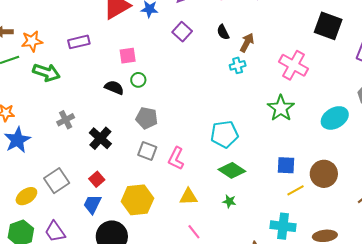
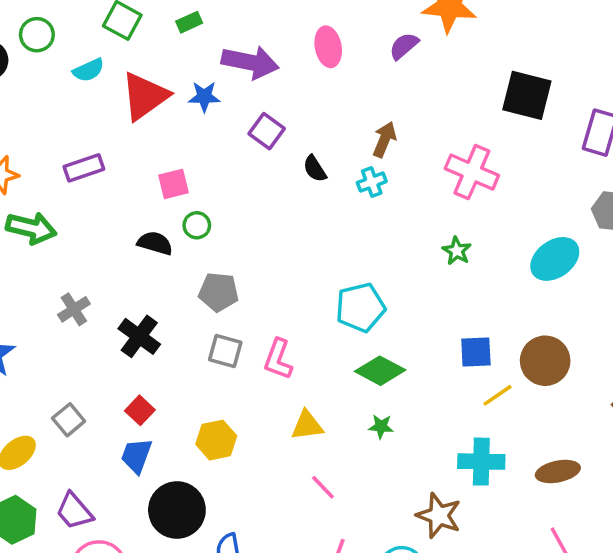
black semicircle: (223, 32) -> (315, 169), moved
green star: (281, 108) -> (457, 251), size x0.6
gray square: (57, 181) -> (69, 420), size x0.7
yellow hexagon: (137, 200) -> (216, 440), size x0.7

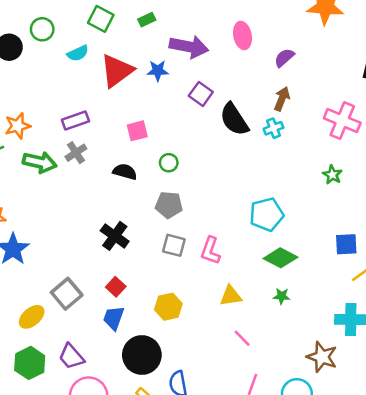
purple semicircle: (404, 46) -> (284, 58), moved
black semicircle: (315, 169) -> (234, 119), size x1.8
green circle: (197, 225) -> (169, 163), moved
gray cross: (74, 309) -> (76, 153), moved
gray square: (69, 420) -> (67, 294), size x1.4

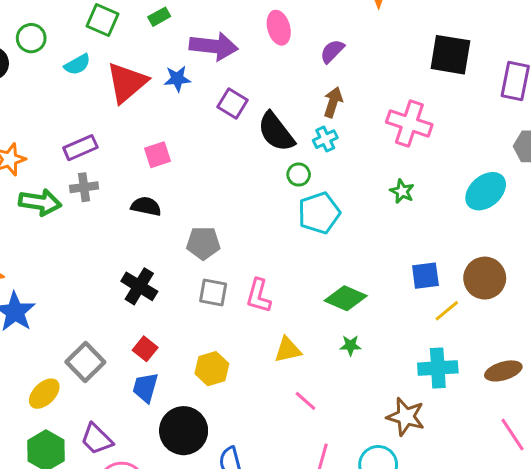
gray cross: (76, 153) -> (84, 187), turned 30
green circle: (169, 163) -> (299, 175), moved
cyan pentagon: (267, 214) -> (319, 213), moved

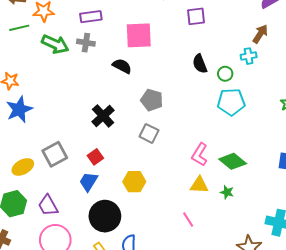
purple square: (233, 104) -> (196, 16), turned 36
black semicircle: (276, 132) -> (200, 64), moved, size x0.7
pink square: (158, 155) -> (139, 35), size x1.6
pink L-shape: (259, 296) -> (200, 154), moved
yellow triangle: (288, 350) -> (199, 185), moved

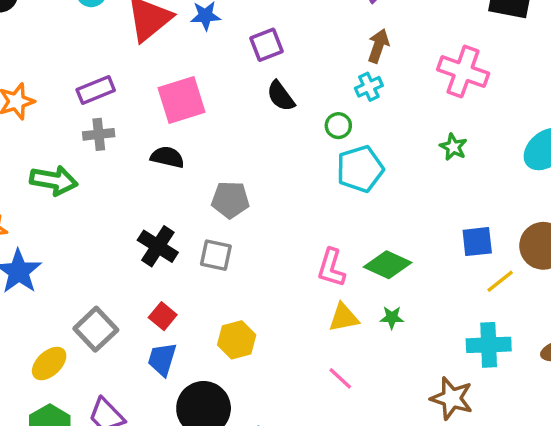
green arrow: (55, 44) -> (54, 180), moved
black semicircle: (200, 64) -> (281, 96), moved
gray square: (149, 133) -> (216, 255), moved

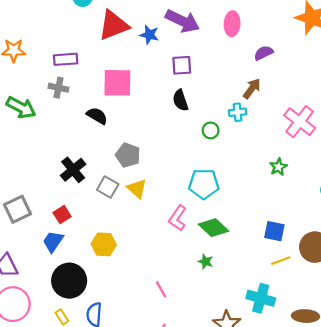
cyan pentagon: (360, 169) -> (204, 184), moved
yellow triangle: (344, 318) -> (137, 189), moved, turned 35

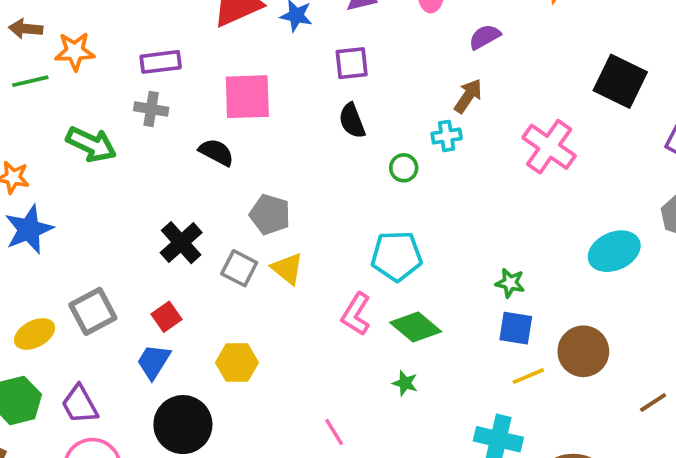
green star: (278, 167) -> (510, 283), moved, turned -30

